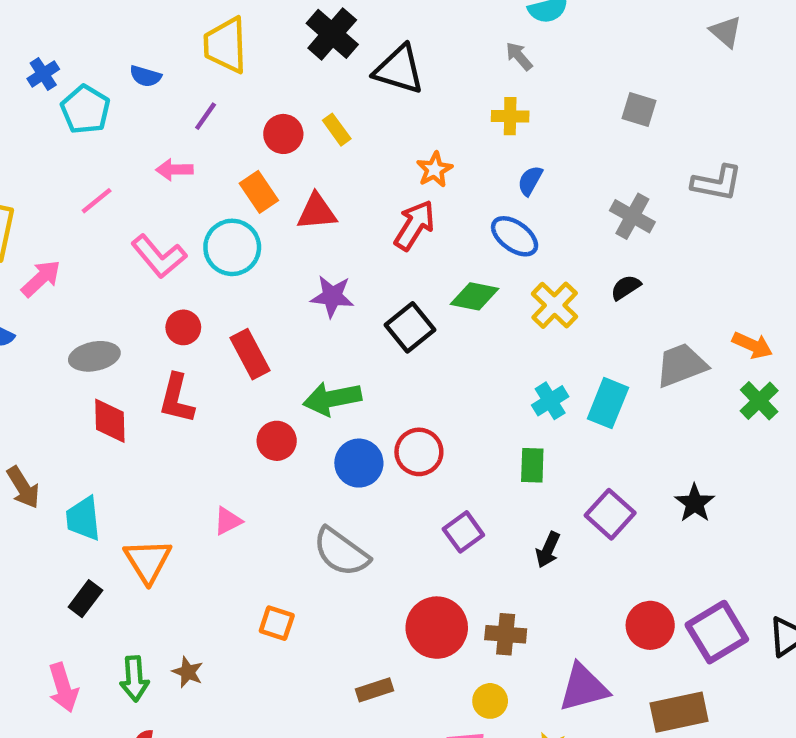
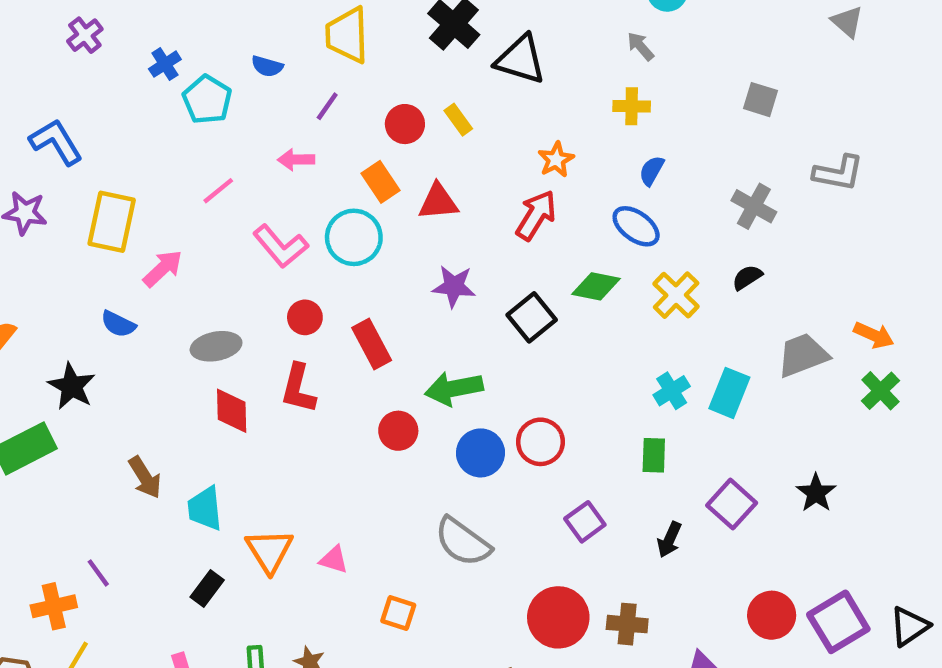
pink triangle: (228, 521) -> (334, 560), moved, turned 44

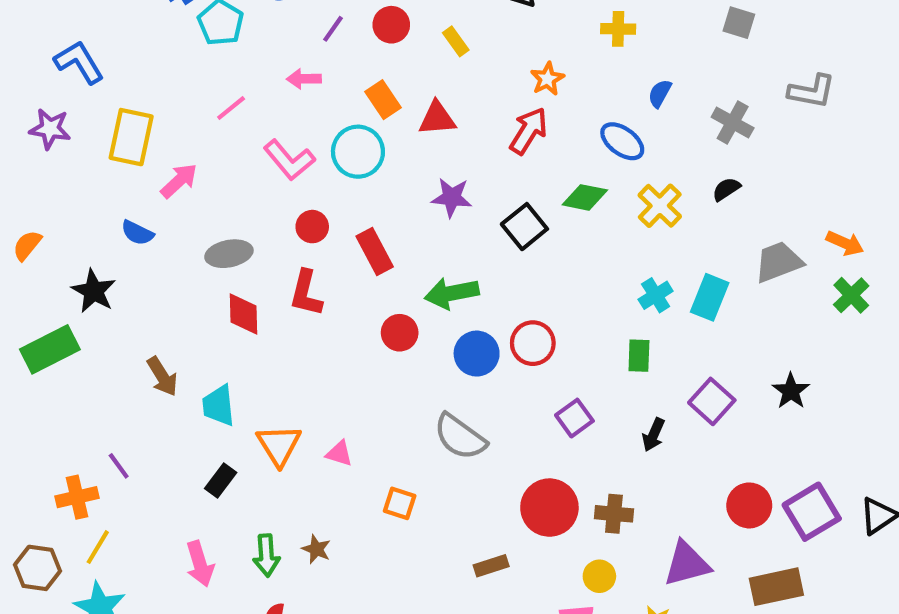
red circle: (405, 124) -> (391, 25), moved
blue semicircle: (652, 171) -> (660, 93), moved

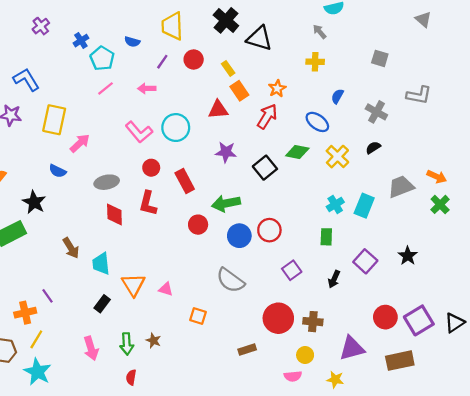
orange rectangle: (383, 100) -> (239, 91), moved
pink line: (231, 108) -> (105, 88), moved

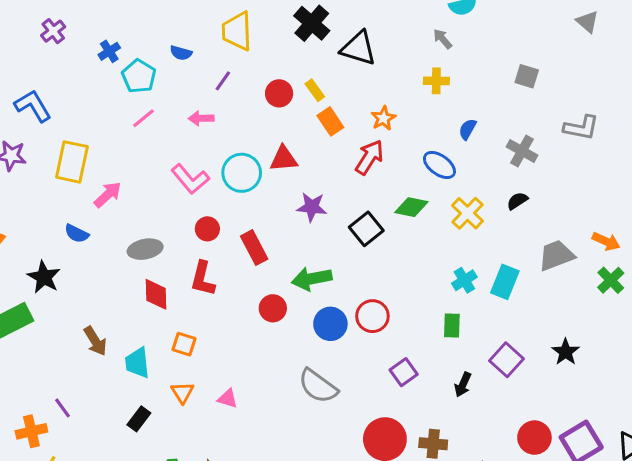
red circle: (194, 60) -> (279, 93), moved
red triangle: (218, 110) -> (284, 159), moved
orange triangle: (133, 285) -> (182, 392), size x0.7
orange square: (198, 316) -> (184, 344), moved

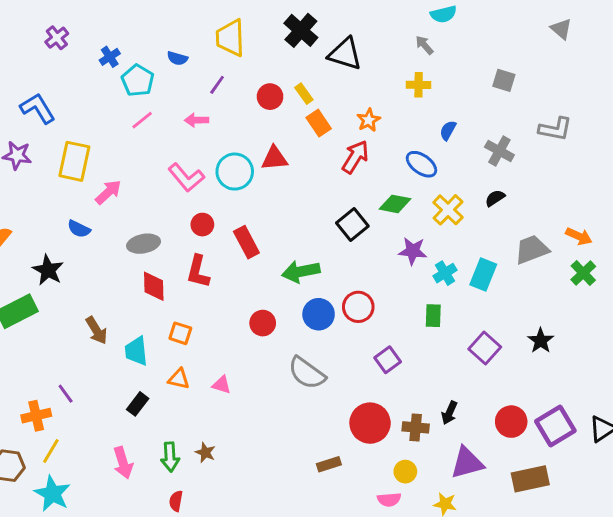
purple star: (312, 207) -> (413, 251), moved
red circle: (273, 308) -> (263, 323), moved
black arrow: (463, 385) -> (449, 413), moved
orange triangle: (182, 392) -> (179, 379), turned -45

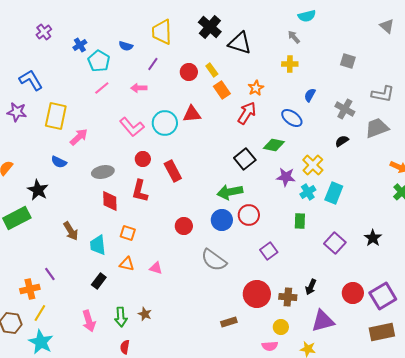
yellow cross: (448, 210) -> (313, 165), moved
gray trapezoid: (532, 250) -> (377, 128), moved
green arrow: (301, 272) -> (230, 192), moved
brown rectangle: (530, 479) -> (382, 332), moved

